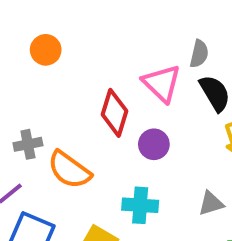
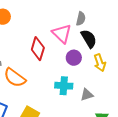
purple circle: (154, 144) -> (74, 58), moved
cyan cross: (140, 205) -> (64, 86), moved

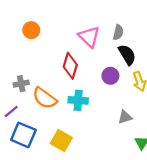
pink triangle: (62, 34) -> (89, 37), moved
cyan cross: (64, 86) -> (78, 100), moved

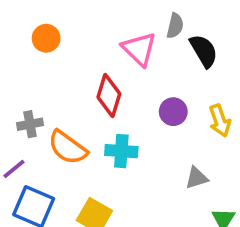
gray semicircle: (118, 32) -> (175, 26), moved
black semicircle: (127, 55) -> (204, 51), moved

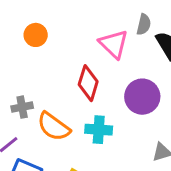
purple circle: (173, 112) -> (142, 97), size x1.5

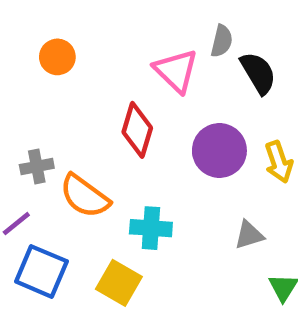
cyan cross: (99, 130) -> (151, 228), moved

